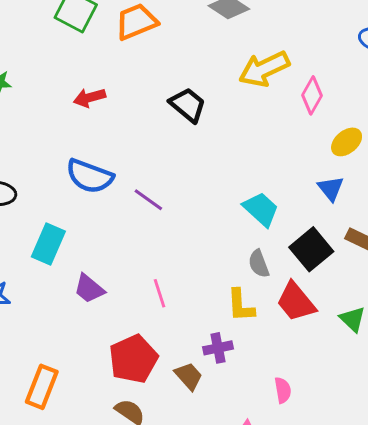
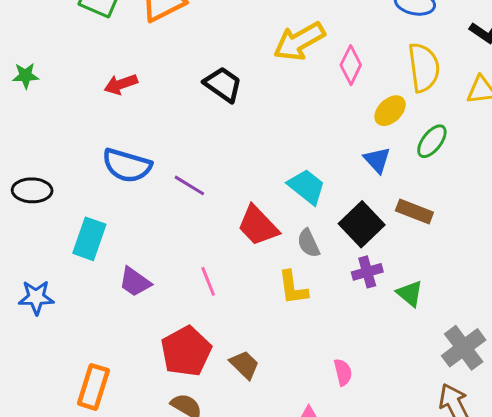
red trapezoid: (296, 302) -> (258, 226), moved
purple cross: (218, 348) -> (367, 272), moved

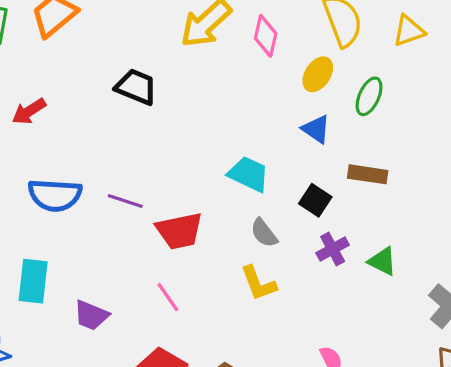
black square: (362, 224) -> (315, 200), size x0.7
red trapezoid: (258, 226) -> (179, 231), moved, turned -45

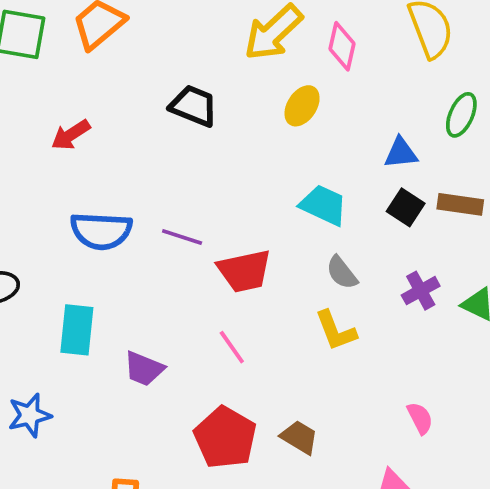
yellow ellipse: (318, 74) -> (302, 106), moved
blue triangle: (316, 129) -> (401, 153), turned -40
black square: (315, 200) -> (406, 207), moved

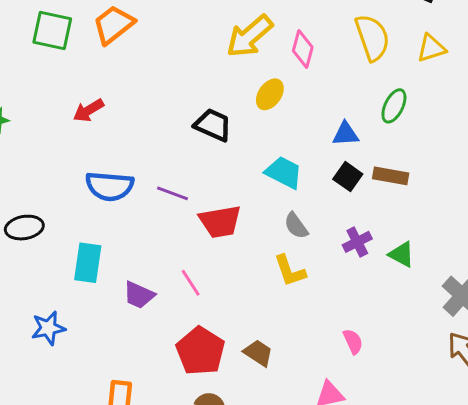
black trapezoid: (194, 106) -> (213, 125), moved
pink line: (232, 347) -> (191, 283), moved

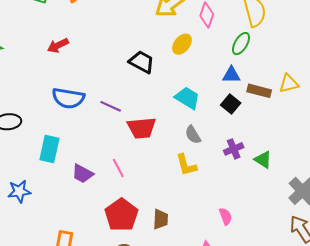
yellow triangle: (431, 48) -> (289, 83), moved
green ellipse: (394, 106) -> (241, 44), moved
brown rectangle: (391, 176) -> (259, 91), moved
brown trapezoid: (258, 353) -> (161, 219), turned 55

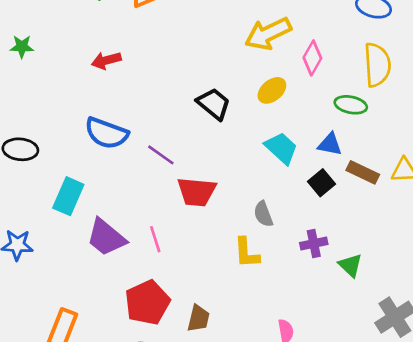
green ellipse: (241, 44) -> (351, 105), turned 60
cyan trapezoid: (187, 98) -> (281, 148), moved
purple trapezoid: (83, 174) -> (106, 237), size x1.4

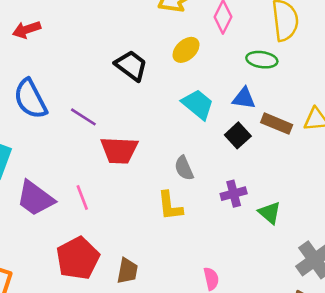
blue semicircle: (106, 133) -> (30, 99), turned 45

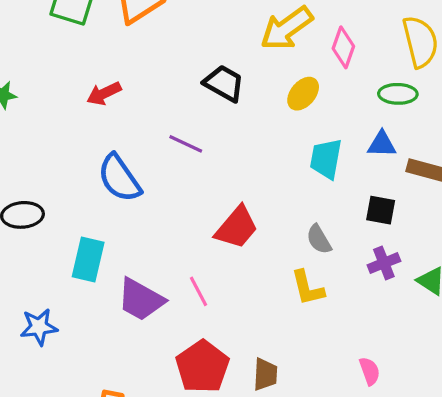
black trapezoid: (131, 66) -> (224, 83), moved
cyan trapezoid: (198, 104) -> (326, 159), turned -112
purple line: (83, 117) -> (186, 144), moved
black square: (238, 135) -> (381, 210), moved, turned -30
red trapezoid: (119, 150) -> (237, 227), turned -45

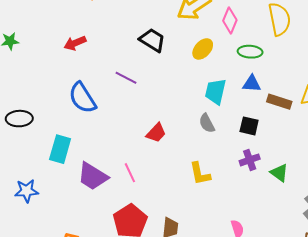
green ellipse: (398, 94) -> (250, 52), moved
red trapezoid: (237, 227) -> (156, 133), size x0.7
gray semicircle: (319, 239) -> (207, 123), moved

